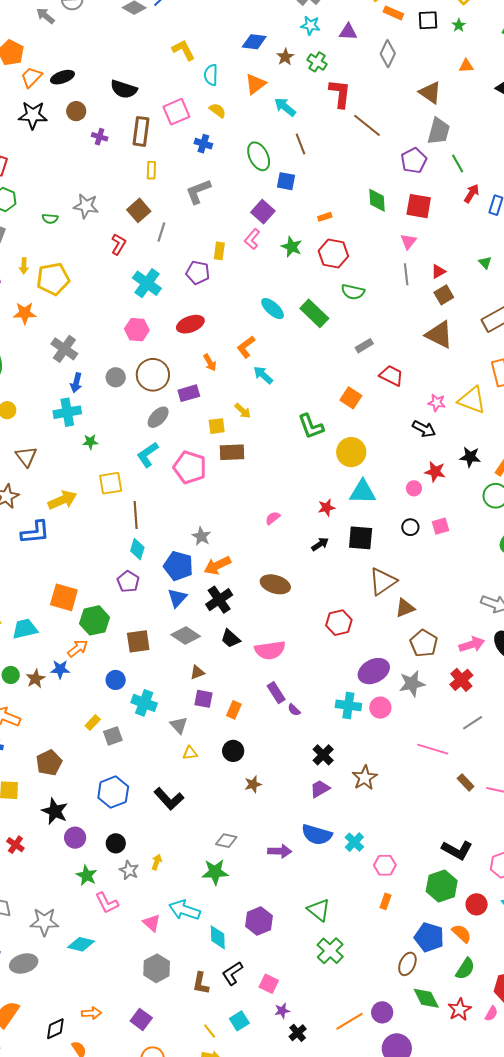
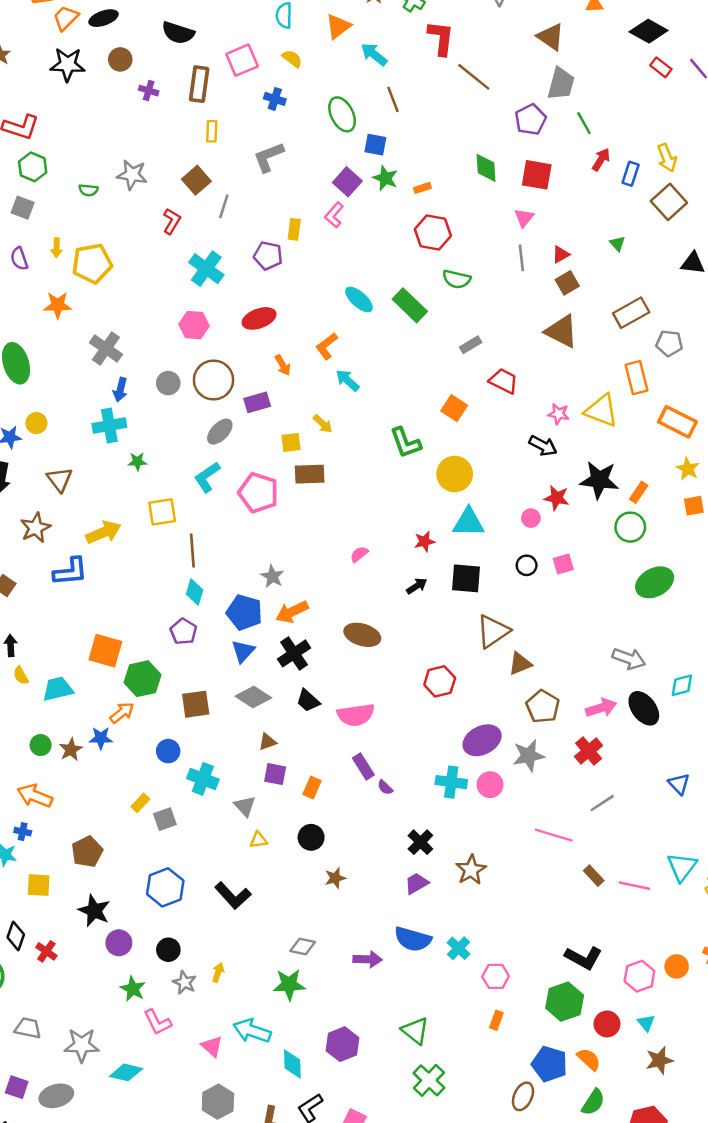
green star: (292, 247) -> (385, 178), moved
black star: (470, 457) -> (599, 480), size x1.5

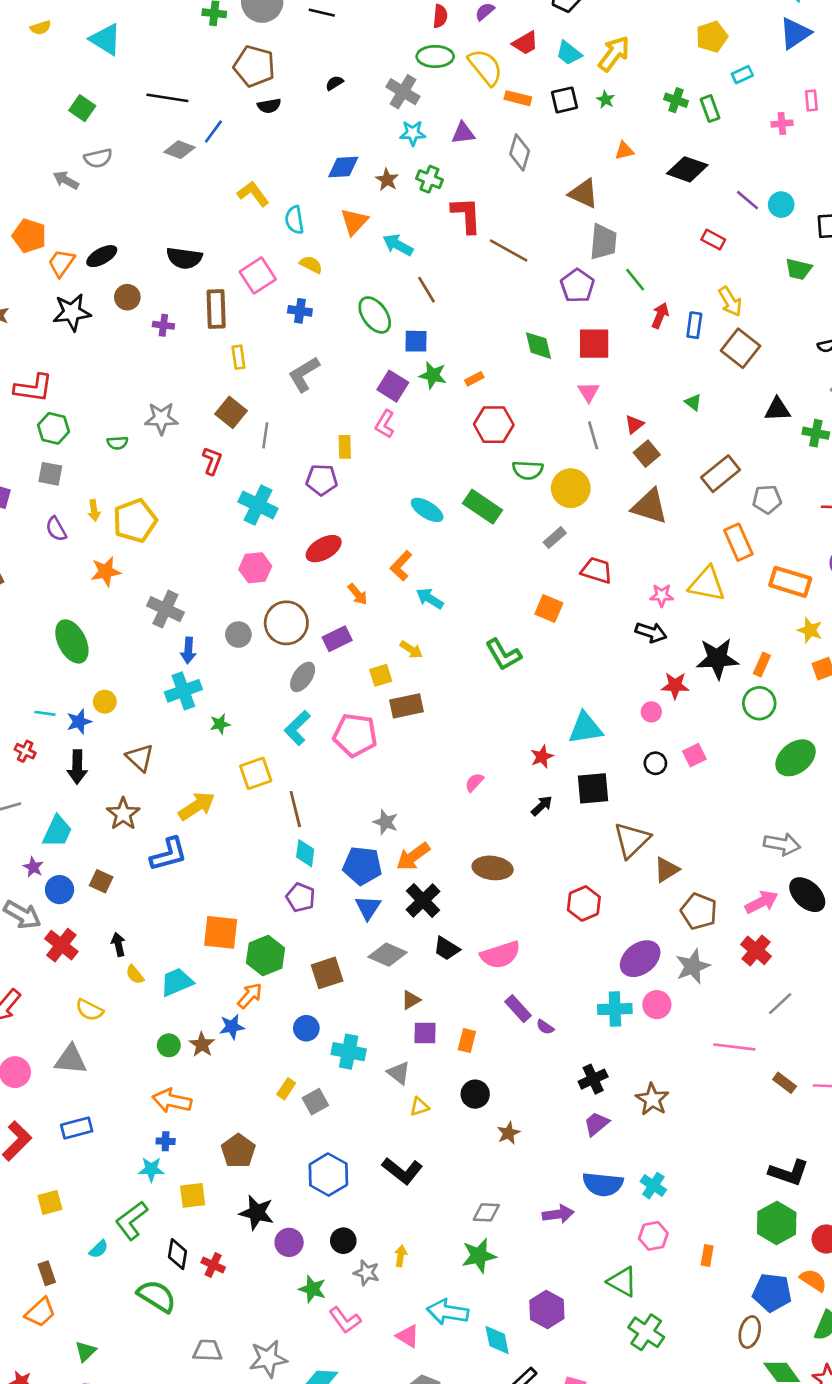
red rectangle: (661, 67) -> (713, 240), moved
yellow circle: (455, 474) -> (571, 488), moved
black cross: (420, 842) -> (593, 1079), turned 30
pink hexagon: (496, 976) -> (653, 1236), moved

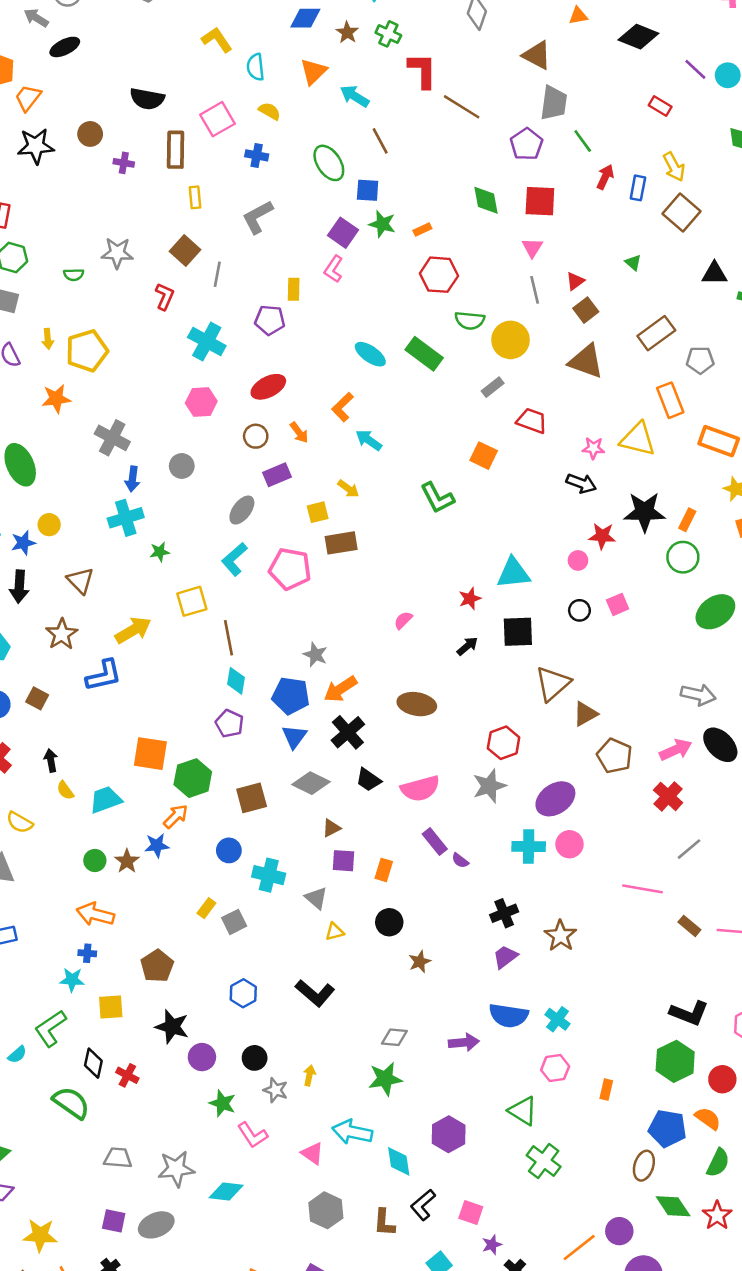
black ellipse: (102, 256) -> (65, 47), moved
brown circle: (286, 623) -> (256, 436), moved, size x0.6
gray star: (693, 966) -> (489, 786), moved
blue hexagon: (328, 1175) -> (243, 993), size x0.7

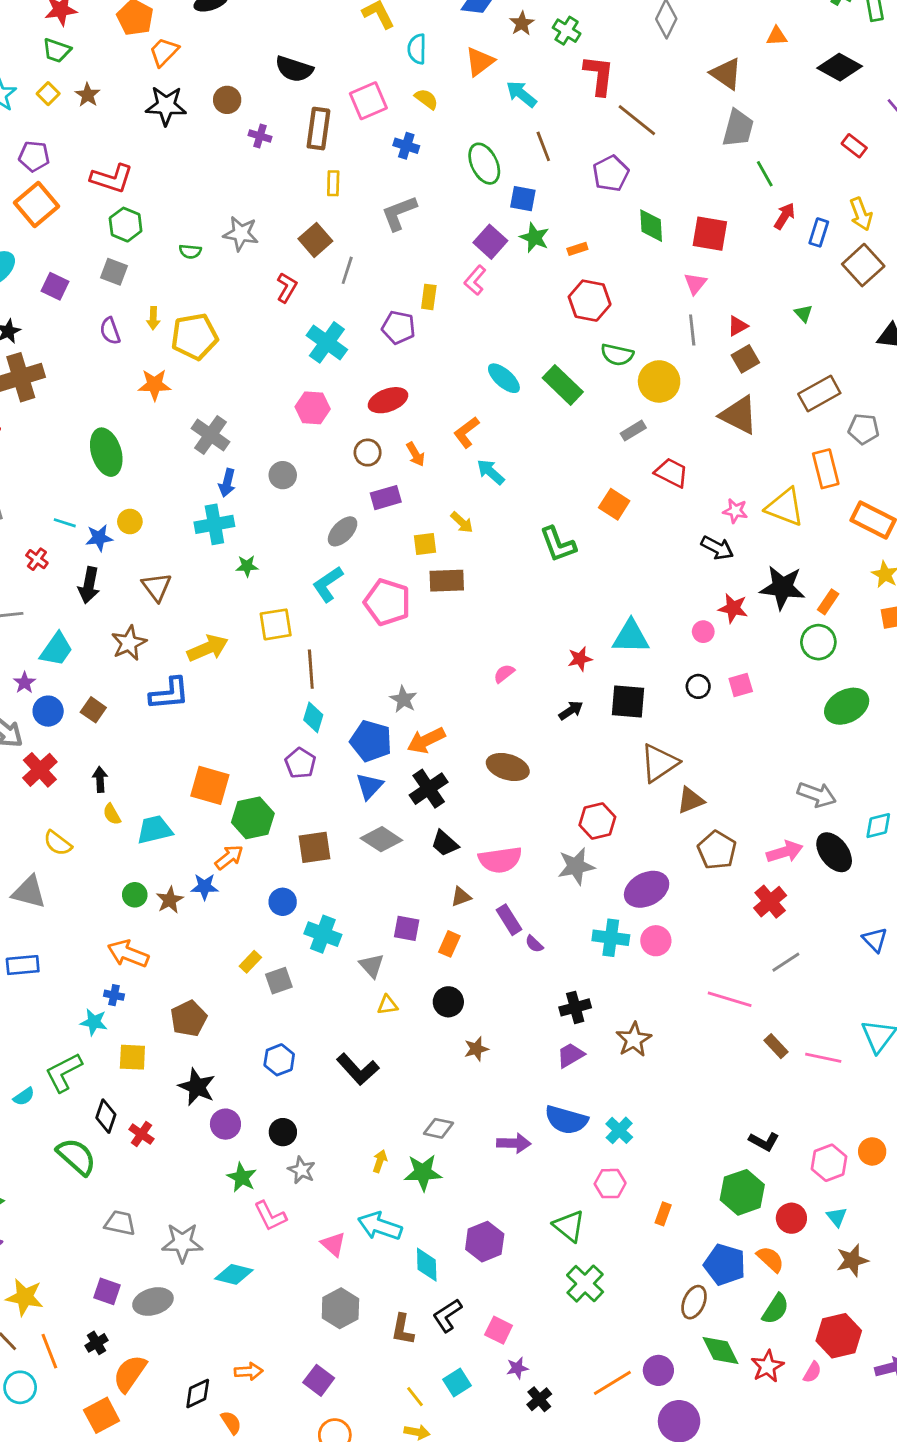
purple pentagon: (526, 144) -> (611, 173), moved
brown triangle: (331, 828) -> (461, 897), moved
black L-shape: (689, 1013) -> (764, 1141), size x0.7
yellow arrow: (309, 1075) -> (380, 1161), moved

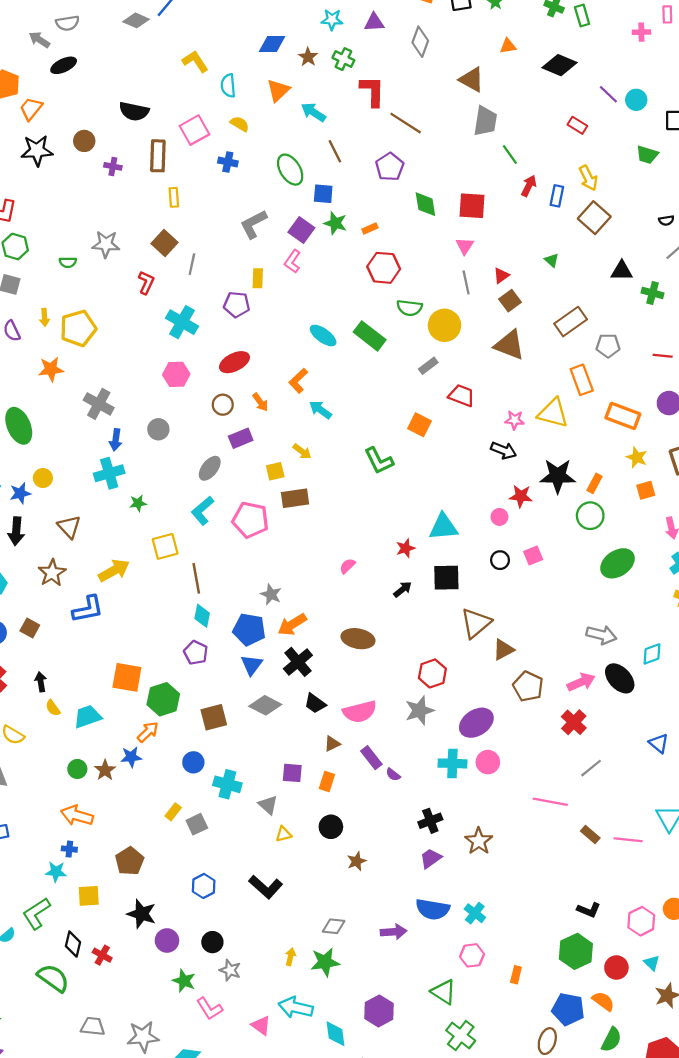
gray L-shape: (399, 213) -> (253, 224), moved

